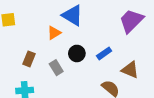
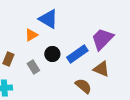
purple trapezoid: (131, 21) -> (102, 39), moved
blue rectangle: (104, 53) -> (77, 54), size x1.5

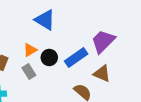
orange triangle: (31, 35) -> (30, 50), moved

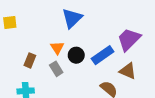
blue triangle: (45, 20) -> (72, 18), turned 45
orange triangle: (30, 50) -> (57, 48), turned -32

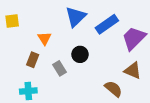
orange triangle: (57, 48) -> (44, 38), moved
blue rectangle: (103, 55) -> (107, 24), moved

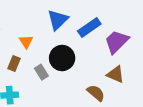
black circle: (80, 54) -> (62, 58), size x1.5

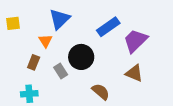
blue triangle: (58, 20) -> (60, 19), moved
brown semicircle: (96, 93) -> (101, 92), moved

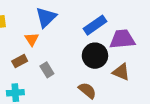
purple trapezoid: (135, 41) -> (122, 39), turned 40
black circle: (81, 57) -> (95, 56), moved
brown rectangle: (34, 62) -> (20, 61), turned 40

